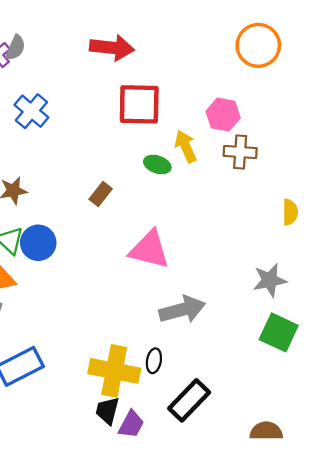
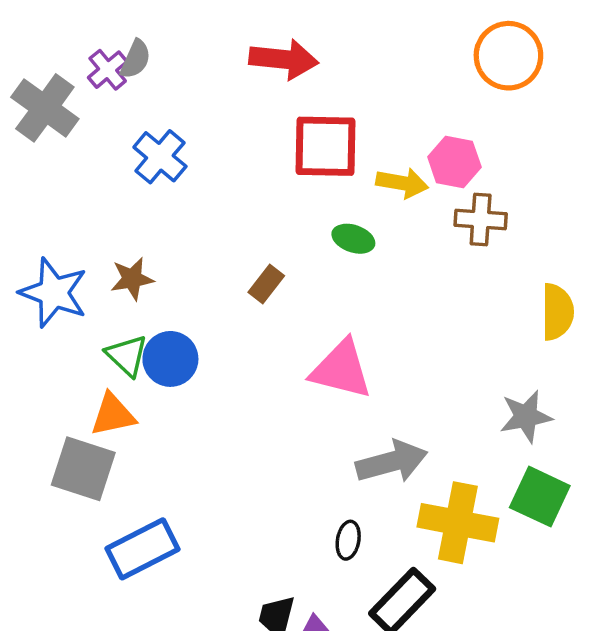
yellow arrow: (186, 146) -> (402, 183), moved, turned 124
yellow semicircle: (290, 212) -> (557, 312), size x1.4
yellow cross: (114, 371) -> (458, 523), moved

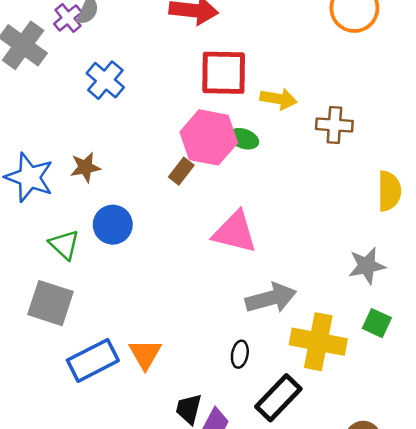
pink hexagon: (454, 162) -> (209, 137), moved, size x1.5
green triangle: (127, 355) -> (64, 245), moved
orange triangle: (113, 415) -> (145, 354), moved, turned -48
green square: (540, 497) -> (377, 323), size x0.7

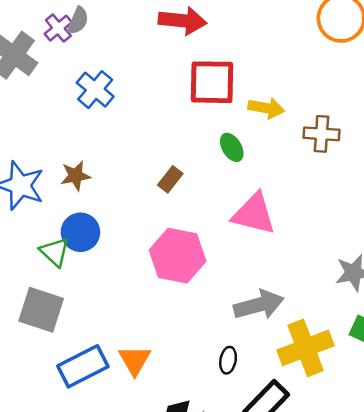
pink hexagon: (209, 137) -> (178, 256), moved
green ellipse: (244, 139) -> (232, 147), turned 40
blue circle: (113, 225) -> (80, 232), moved
pink triangle: (235, 232) -> (254, 214), moved
yellow cross: (318, 342) -> (306, 348), turned -32

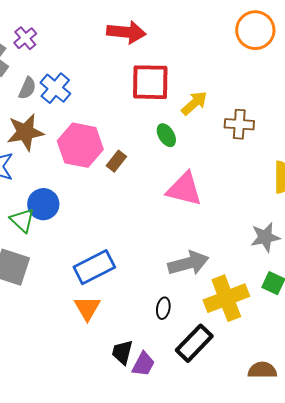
gray semicircle: (78, 21) -> (27, 88), moved
yellow arrow: (266, 108) -> (194, 103), turned -52
brown star: (76, 176) -> (25, 132), moved, size x1.5
pink hexagon: (178, 256) -> (80, 145), moved
blue rectangle: (83, 366) -> (94, 267), moved

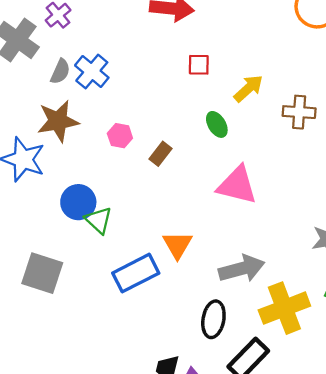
red square: (150, 82) -> (199, 65), size x0.5
pink hexagon: (80, 145) -> (120, 136), size x0.5
green triangle: (22, 220) -> (99, 220), moved
orange triangle: (87, 308) -> (177, 245), moved
black ellipse: (163, 308) -> (213, 319), size x1.5

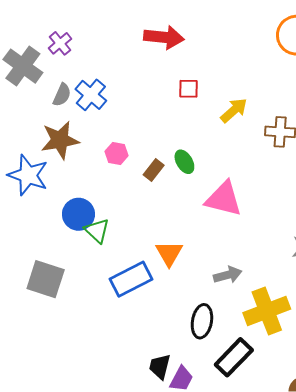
green ellipse: (217, 124) -> (184, 162), moved
gray arrow: (242, 269) -> (228, 275), size x0.7

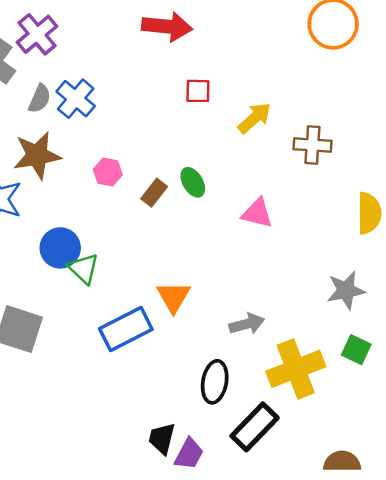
purple cross: (60, 43) -> (37, 34), size x1.4
pink triangle: (224, 199) -> (257, 213), moved, size x0.7

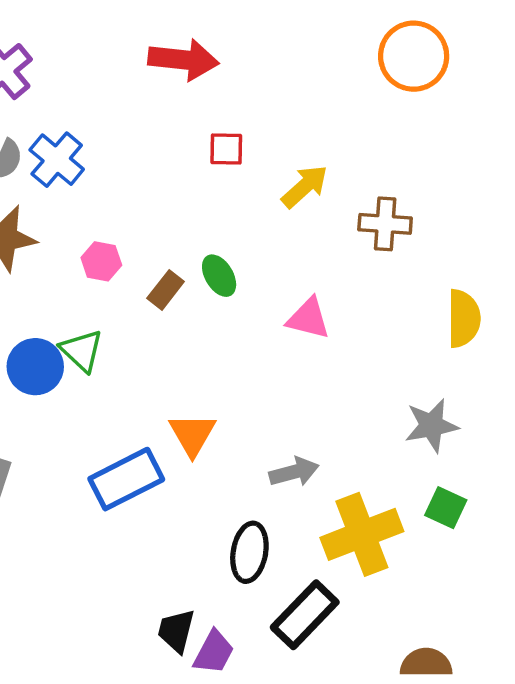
green triangle: (83, 269) -> (82, 351), moved

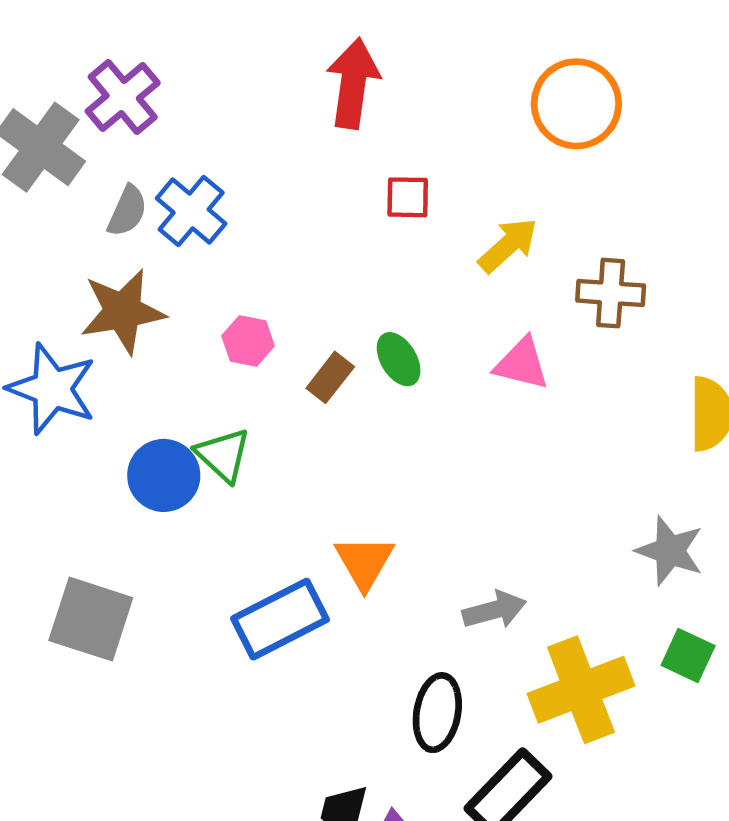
orange circle: (414, 56) -> (576, 104), moved
red arrow: (183, 60) -> (353, 83), turned -88
pink triangle: (308, 318) -> (522, 364), moved
gray star: (431, 426) -> (670, 551), turned 30

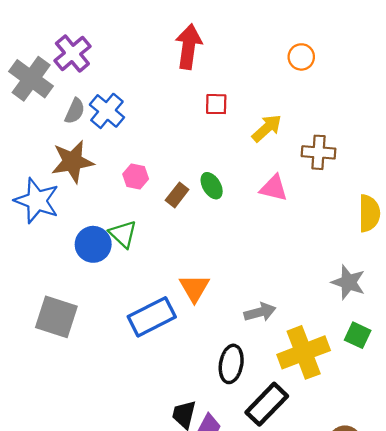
orange circle: (576, 104) -> (301, 57), size x0.6

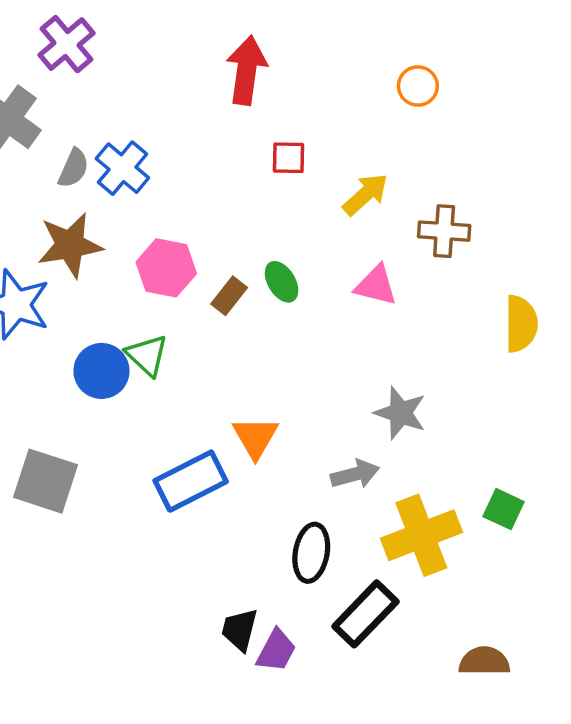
purple cross: (72, 53) -> (67, 44), moved
pink hexagon: (136, 177) -> (166, 268), size x1.5
gray star: (348, 282) -> (400, 413), moved

